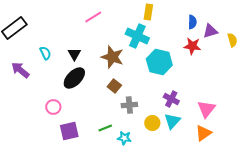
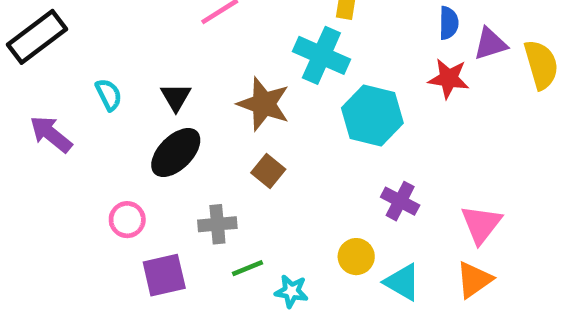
yellow semicircle: (232, 40) -> (541, 65), size x1.5
gray cross: (129, 105) -> (217, 224), moved
cyan triangle: (172, 121) -> (402, 282), moved, turned -42

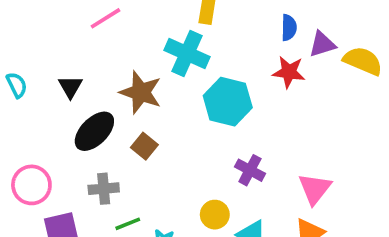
yellow semicircle: (541, 65) -> (363, 61), turned -51
black ellipse: (176, 153) -> (94, 131), moved
pink circle: (127, 220) -> (31, 185), size x1.4

